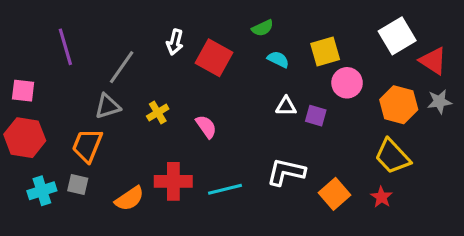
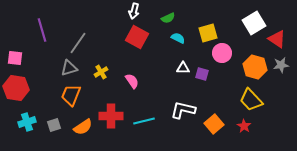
white arrow: (175, 42) -> (134, 11), moved
orange trapezoid: (87, 145) -> (71, 95), moved
gray square: (78, 185) -> (54, 125), moved, turned -32

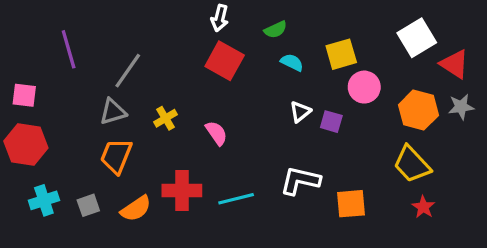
white triangle: (183, 68) -> (300, 112), turned -40
orange square: (214, 124) -> (351, 204), turned 36
red star: (244, 126) -> (423, 207), moved

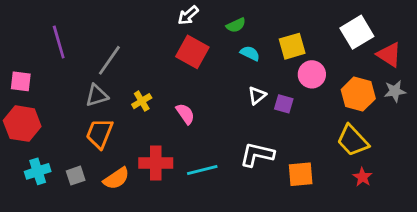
white arrow: (220, 18) -> (188, 15), turned 35

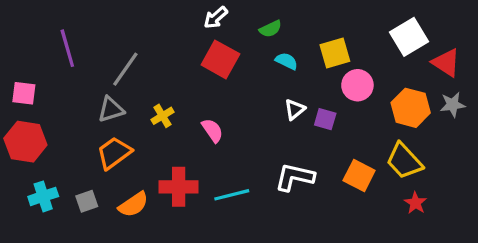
orange trapezoid: (100, 133) -> (114, 153), turned 32
orange square: (301, 174) -> (359, 175), moved, turned 32

